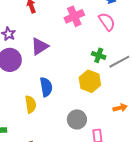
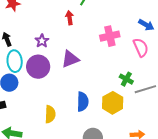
blue semicircle: (46, 87) -> (83, 102), moved

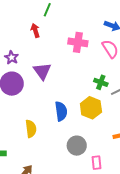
pink cross: (110, 36) -> (78, 42), turned 30
purple triangle: (70, 59) -> (42, 71), turned -36

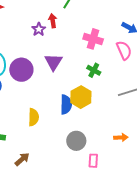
purple star: (12, 58) -> (39, 29), moved
green cross: (101, 82) -> (94, 70), moved
yellow hexagon: (91, 108) -> (81, 97), moved

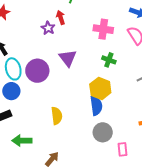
blue semicircle: (66, 105) -> (96, 106), moved

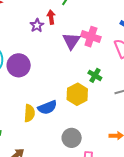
purple triangle: (68, 58) -> (71, 41), moved
green cross: (109, 60) -> (95, 75), moved
blue semicircle: (96, 106) -> (47, 107), moved, turned 66

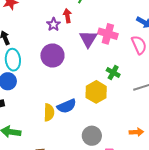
purple circle: (19, 65) -> (52, 55), moved

